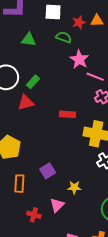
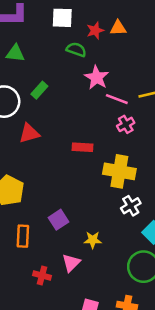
green triangle: (29, 40) -> (15, 53), moved
green rectangle: (33, 82) -> (39, 90), moved

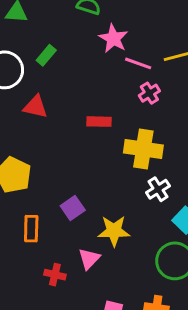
red triangle: (29, 133) -> (35, 107), turned 30
yellow star: (93, 240) -> (114, 231), size x1.5

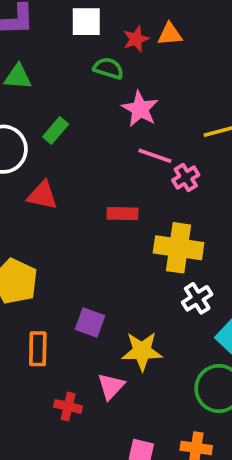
pink line: (138, 63) -> (155, 156), moved
purple square: (73, 208) -> (90, 322), turned -35

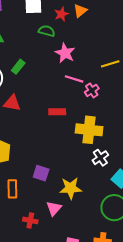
orange triangle: (170, 34) -> (80, 11), turned -32

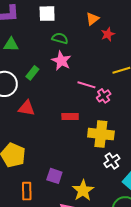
red star: (61, 14) -> (108, 34), moved
pink star: (65, 53) -> (61, 61), moved
yellow star: (71, 188) -> (83, 190), turned -30

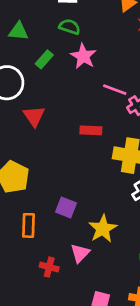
green semicircle: (60, 38) -> (70, 27), moved
green rectangle: (32, 73) -> (44, 59), moved
red triangle: (27, 108) -> (34, 116), turned 42

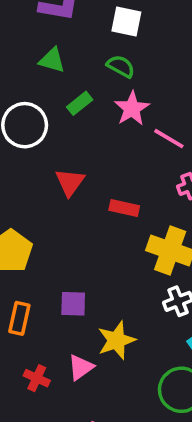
pink line: (115, 90) -> (169, 139), moved
red triangle: (34, 116) -> (70, 182), moved
purple square: (66, 208) -> (73, 304), turned -30

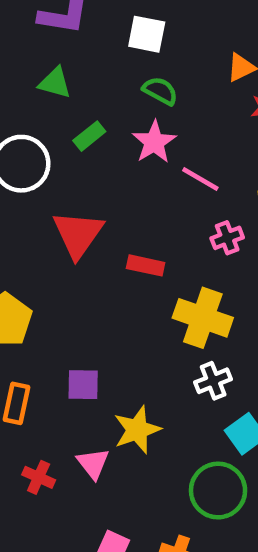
green semicircle: (121, 66) -> (160, 91), moved
red triangle: (70, 182) -> (78, 234), size x1.4
pink triangle: (81, 367) -> (93, 463), turned -32

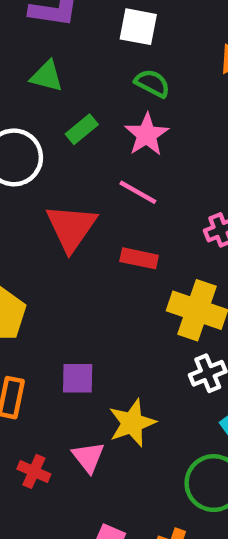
pink line: (200, 179) -> (138, 192), moved

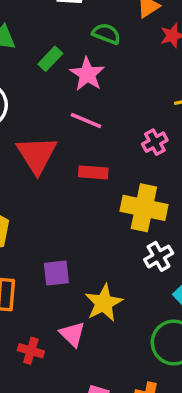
green semicircle: (152, 83) -> (106, 34), moved
green rectangle: (82, 129) -> (50, 59), moved

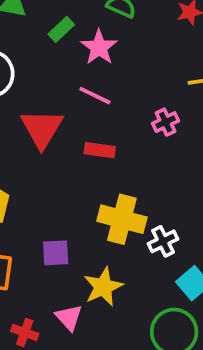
yellow cross: (144, 208) -> (122, 219), moved

